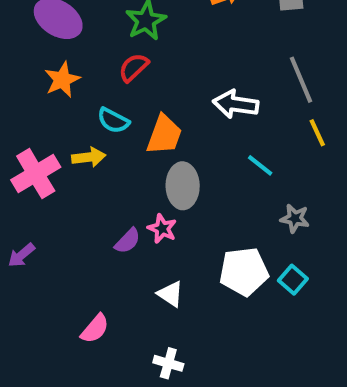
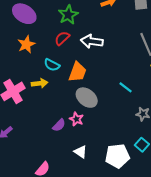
white arrow: (236, 104) -> (92, 41), moved
gray ellipse: (183, 186) -> (87, 98), turned -50
white pentagon: (244, 271) -> (117, 156), moved

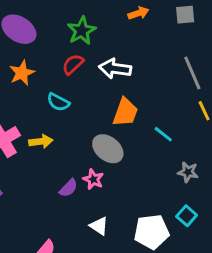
orange trapezoid: (77, 72) -> (125, 112), moved
yellow arrow: (40, 83) -> (41, 141), moved

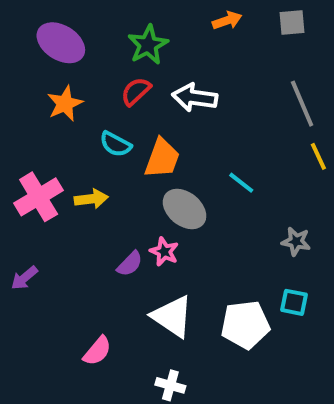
orange trapezoid: (125, 112) -> (162, 158), moved
cyan line: (163, 134) -> (241, 183), moved
cyan square: (187, 216) -> (294, 302), turned -30
white triangle: (99, 226) -> (172, 316), size x1.6

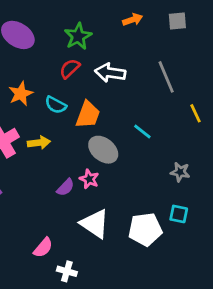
orange star: (65, 104) -> (21, 94), moved
gray line: (302, 104) -> (166, 77), moved
white cross: (170, 385) -> (67, 271), moved

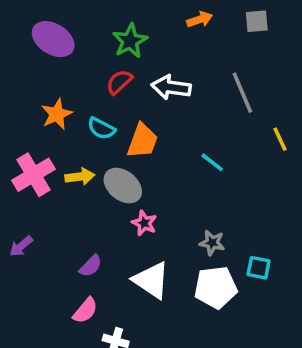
gray ellipse: (103, 150) -> (123, 186), moved
gray star: (180, 172) -> (212, 243), moved
purple semicircle: (65, 187) -> (91, 266), moved

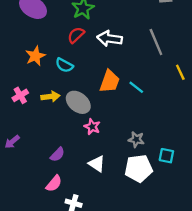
orange trapezoid: (142, 141) -> (110, 81), moved
pink cross: (33, 175) -> (20, 95), size x0.6
white triangle: (151, 280) -> (97, 164), size x0.7

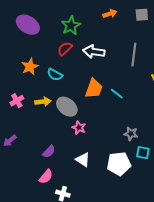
gray line: (156, 42) -> (134, 55), turned 30
gray star: (136, 139) -> (131, 134), moved

